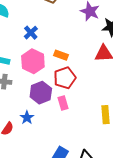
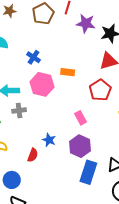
red pentagon: (65, 78) -> (100, 90), moved
purple hexagon: (41, 93) -> (80, 146), moved

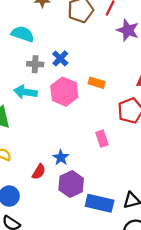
gray cross: (19, 110) -> (35, 64), moved
purple hexagon: (80, 146) -> (71, 184), moved
blue rectangle: (88, 172) -> (100, 203), turned 75

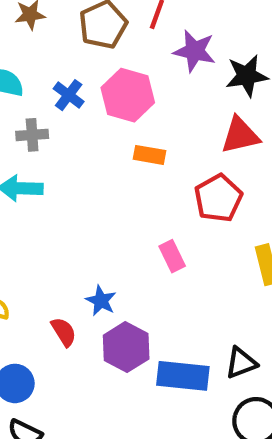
blue cross: (60, 58) -> (69, 95), moved
pink hexagon: (64, 92) -> (128, 95), moved
red semicircle: (39, 172) -> (64, 332), turned -56

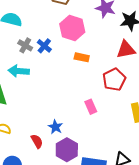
blue cross: (69, 95) -> (44, 46), moved
gray cross: (32, 135) -> (25, 45), turned 32

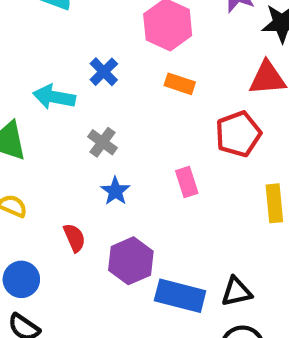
gray cross: (25, 45) -> (103, 142), moved
blue cross: (44, 46) -> (104, 72), moved
blue star: (55, 127) -> (115, 191), moved

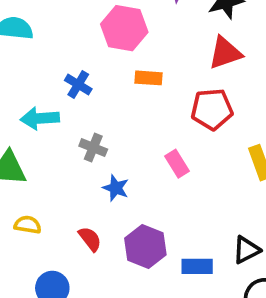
red pentagon: (238, 134) -> (212, 109), turned 30
blue rectangle: (180, 296) -> (197, 266), size x0.7

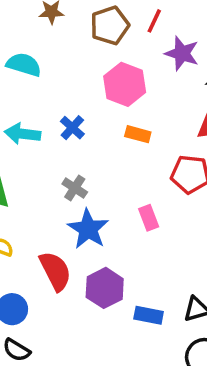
cyan arrow: (40, 118) -> (23, 134), moved
blue star: (116, 188) -> (88, 229), size x1.6
red semicircle: (90, 239) -> (55, 271), size x1.6

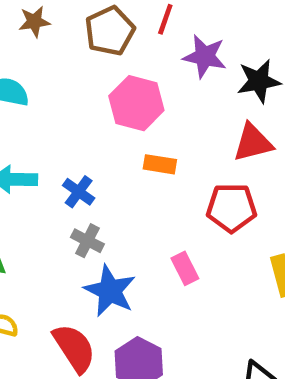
blue cross: (72, 128) -> (79, 192), moved

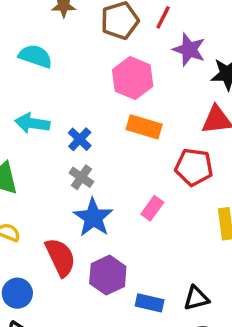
orange rectangle: (160, 164) -> (144, 127), size x1.4
pink rectangle: (185, 268) -> (152, 208), turned 55

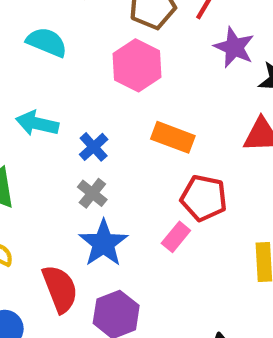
pink hexagon: (133, 78) -> (137, 65), moved
red pentagon: (194, 167) -> (204, 198), moved

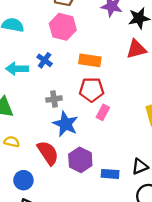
blue cross: (94, 147) -> (45, 60), moved
gray cross: (92, 193) -> (54, 99), turned -35
red pentagon: (204, 198) -> (92, 90), moved

